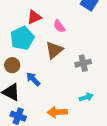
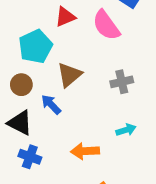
red triangle: (34, 17) -> (65, 17), moved
pink semicircle: (59, 26) -> (106, 25), moved, size x1.6
brown triangle: (54, 50) -> (69, 75), moved

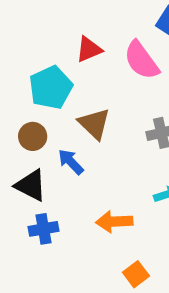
brown triangle: (69, 75) -> (94, 124), turned -36
blue cross: (30, 157) -> (44, 229), turned -30

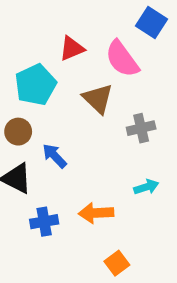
brown triangle: (94, 124) -> (98, 99), moved
blue cross: (44, 229) -> (44, 222), moved

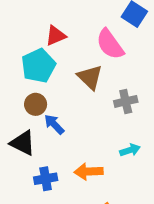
red triangle: (72, 48) -> (56, 36), moved
brown circle: (18, 132) -> (36, 104), moved

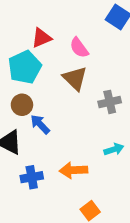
pink semicircle: (110, 44) -> (79, 48), moved, size x0.7

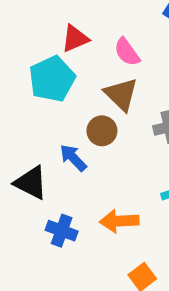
brown circle: (22, 105) -> (102, 131), moved
blue cross: (32, 177) -> (62, 231), turned 30

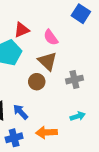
blue arrow: (73, 158) -> (21, 112), moved
blue cross: (62, 231) -> (14, 138), turned -35

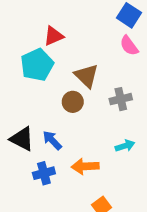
pink semicircle: (51, 37) -> (129, 46), moved

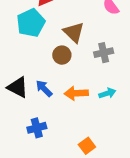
orange arrow: (85, 166) -> (76, 93), moved
blue cross: (44, 173) -> (37, 128), moved

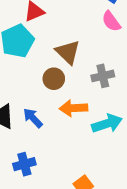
orange arrow: (76, 93) -> (73, 108), moved
cyan arrow: (107, 93) -> (107, 124), size x1.5

